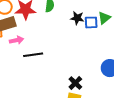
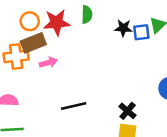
black line: (33, 55) -> (74, 106), moved

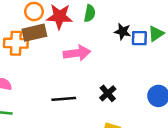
pink arrow: (48, 63) -> (77, 53), moved, size x1.5
black cross: (128, 111) -> (108, 93), moved

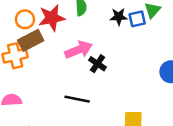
black cross: (108, 93) -> (97, 64), moved
black line: (64, 99) -> (77, 99), turned 30

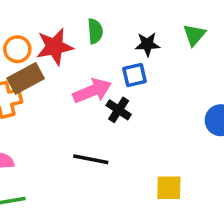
blue square: (137, 19) -> (134, 75), moved

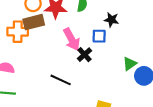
green triangle: (194, 35) -> (130, 64), moved
pink arrow: (92, 91) -> (72, 39), turned 70

